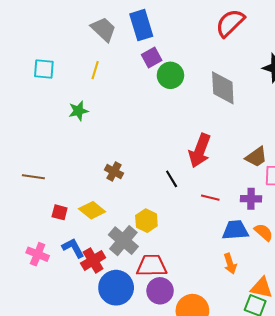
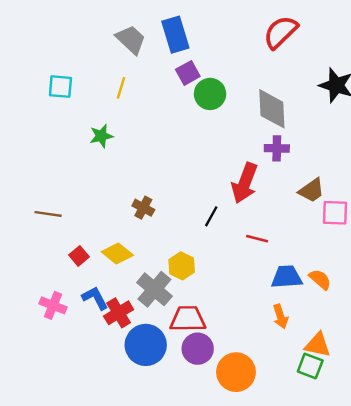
black line: (172, 179) -> (211, 216), turned 60
purple cross: (251, 199) -> (277, 148), moved
red square: (60, 212) -> (79, 256), turned 35

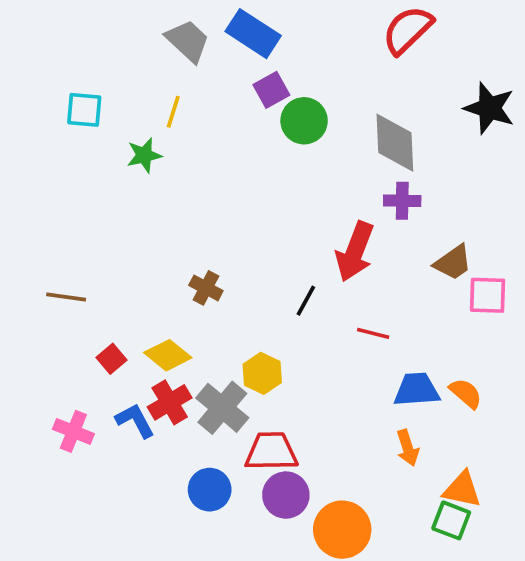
blue rectangle: (175, 35) -> (253, 34), turned -40
green star: (101, 136) -> (144, 155), moved
red cross: (119, 313) -> (170, 402), moved
blue circle: (146, 345) -> (210, 490), size x0.7

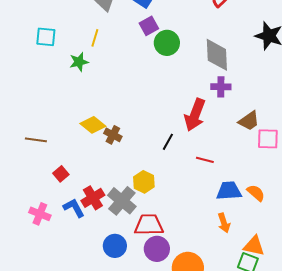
yellow diamond: (168, 355) -> (93, 125), moved

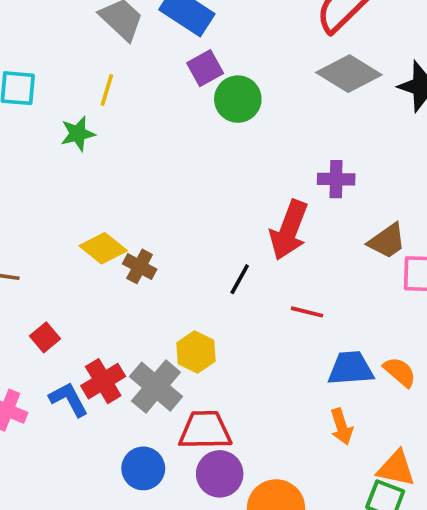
gray diamond: (217, 55) -> (349, 74), moved, turned -56

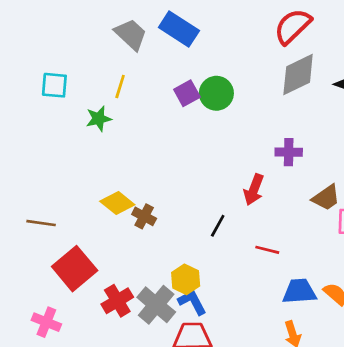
purple square: (205, 68) -> (187, 93), moved
gray diamond: (349, 74) -> (298, 75), turned -57
red arrow: (289, 230) -> (254, 190), size x0.7
red square: (45, 337) -> (75, 269), size x2.0
blue L-shape: (69, 399) -> (192, 302), moved

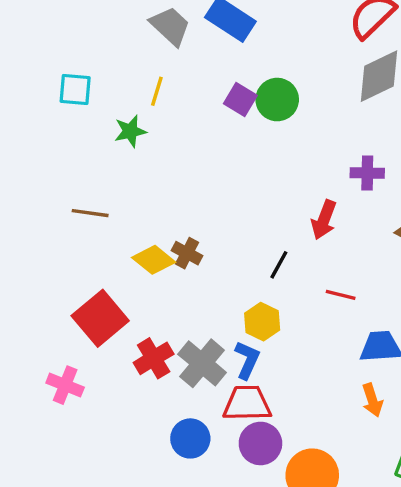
purple square: (187, 93) -> (240, 100), turned -30
yellow diamond: (117, 203) -> (154, 260), moved
brown line: (41, 223) -> (90, 213), moved
yellow hexagon: (186, 279) -> (262, 322), moved
blue L-shape: (192, 302) -> (247, 360), turned 52

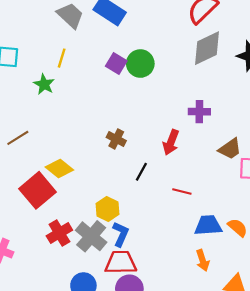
green star: (130, 131) -> (44, 84), turned -30
brown line: (90, 213) -> (18, 138), turned -40
brown cross: (187, 253) -> (116, 139), moved
red square: (100, 318) -> (38, 190), moved
yellow hexagon: (262, 322) -> (108, 209), moved

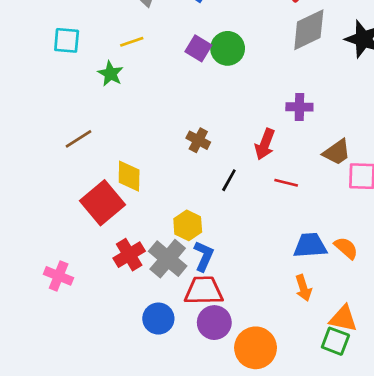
yellow line: (62, 58) -> (132, 42), turned 54
yellow diamond: (59, 168) -> (129, 176), turned 52
red line: (182, 191) -> (286, 183), moved

